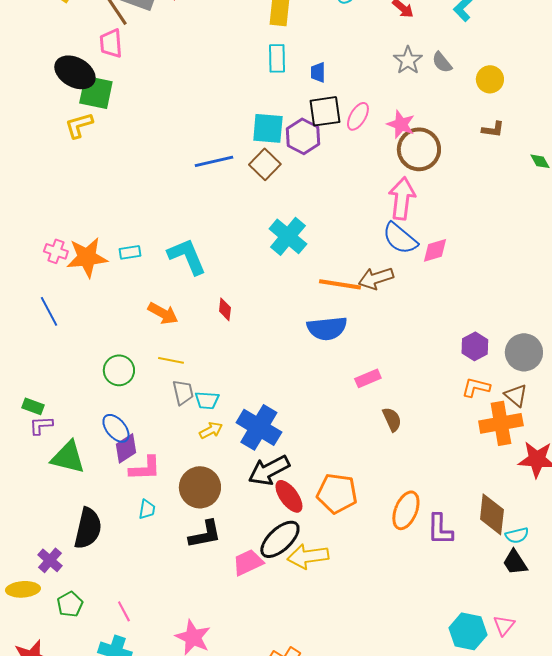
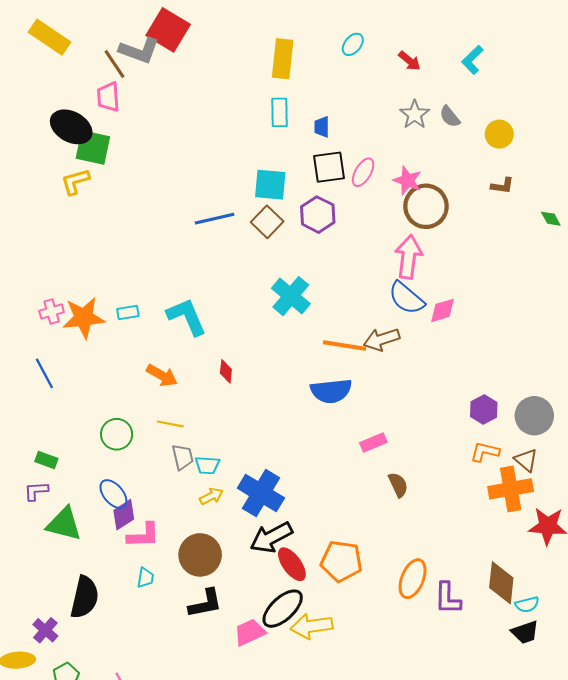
purple hexagon: (303, 136) -> (318, 215), moved
pink cross: (56, 251) -> (52, 312), turned -35
green rectangle: (33, 406) -> (46, 460), moved
black trapezoid: (515, 562) -> (525, 632), turned -76

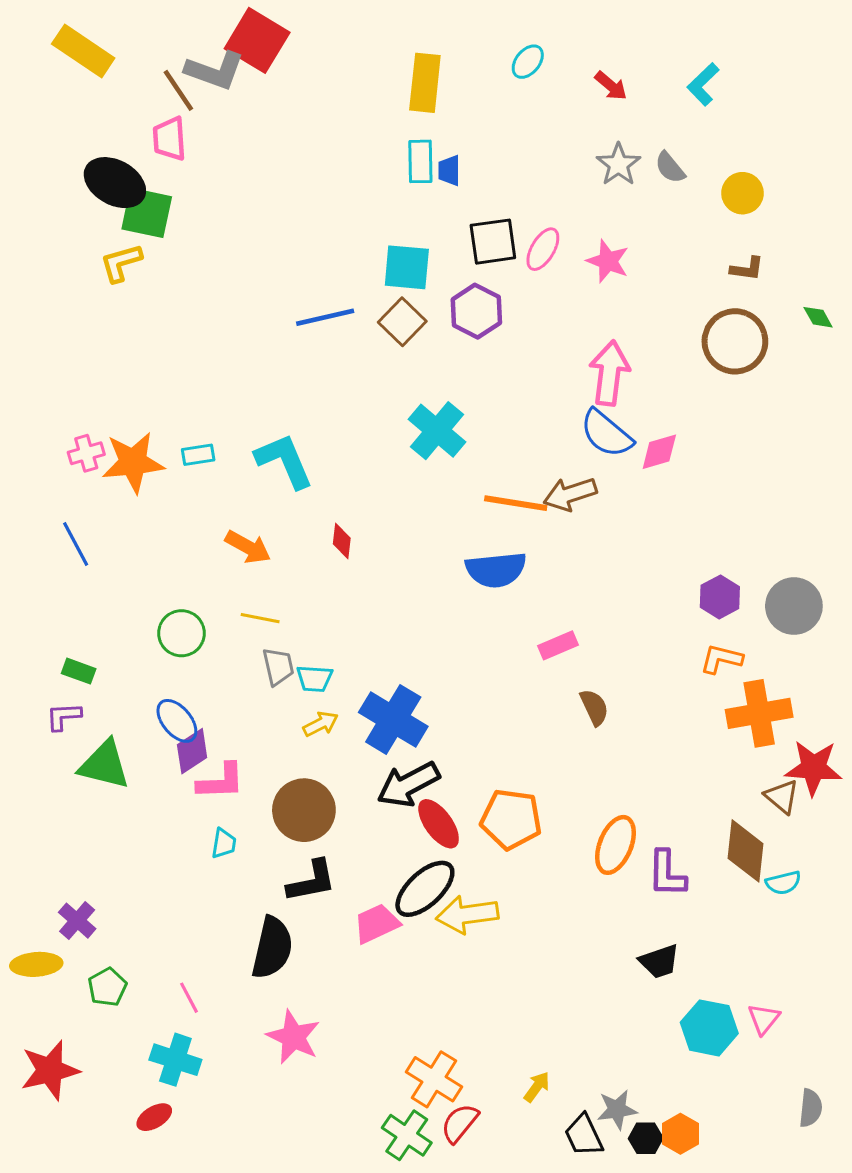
blue trapezoid: (322, 127) -> (449, 170), moved
brown circle: (426, 206) -> (735, 341), moved
brown triangle: (526, 460) -> (782, 797), moved
black semicircle: (85, 597) -> (272, 948), moved
black trapezoid: (525, 632) -> (659, 961), moved

